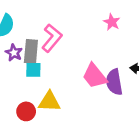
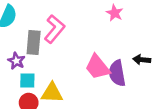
purple star: (14, 53) -> (16, 61), moved
cyan square: (33, 70) -> (27, 81), moved

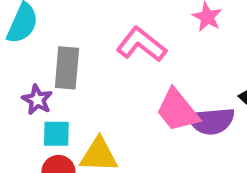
pink L-shape: (54, 29) -> (141, 45), moved, turned -92
purple semicircle: (117, 73) -> (211, 121), turned -85

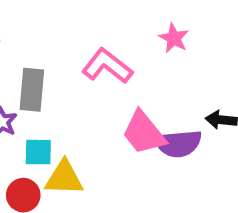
cyan square: (56, 134) -> (38, 152), moved

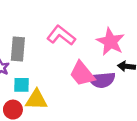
pink star: (174, 38) -> (110, 42), moved, size x1.6

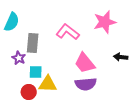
pink star: (110, 42) -> (105, 22), moved, turned 30
purple semicircle: (102, 80) -> (86, 84), moved

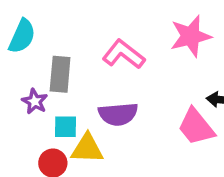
pink trapezoid: (85, 63) -> (196, 127), moved
purple semicircle: (86, 84) -> (118, 114), moved

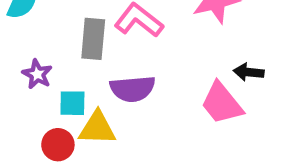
gray rectangle: (60, 74) -> (93, 39), moved

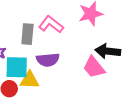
black arrow: (249, 72) -> (108, 51), size x1.6
cyan square: (72, 103) -> (17, 67), size x1.6

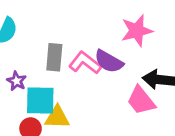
pink L-shape: (51, 24) -> (85, 63), moved
purple semicircle: (48, 60) -> (109, 61), moved, turned 35

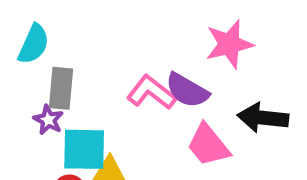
gray rectangle: (54, 57) -> (61, 88), moved
pink trapezoid: (141, 101) -> (208, 145), moved

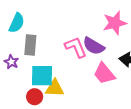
pink L-shape: (151, 92) -> (76, 47), turned 30
purple star: (48, 120) -> (11, 62), moved

